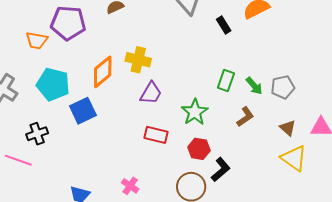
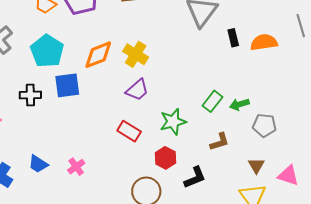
black rectangle: (224, 25) -> (233, 38), moved
green arrow: (254, 86) -> (239, 104), moved, turned 96
black cross: (37, 134) -> (30, 95), moved
black L-shape: (221, 170) -> (195, 178), moved
pink cross: (130, 186) -> (76, 167), moved

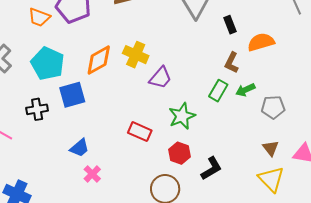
orange semicircle: (264, 42) -> (261, 42), moved
purple trapezoid: (137, 90) -> (160, 78), moved
brown L-shape: (219, 142) -> (232, 63), moved, turned 140
blue trapezoid: (38, 164) -> (80, 148), moved, turned -65

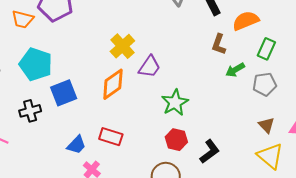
yellow cross: (136, 55) -> (122, 46), turned 30
orange diamond: (99, 60) -> (113, 84), moved
green rectangle: (218, 91) -> (266, 49), moved
red rectangle: (140, 132) -> (111, 137), moved

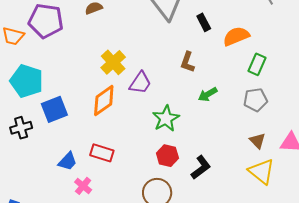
brown L-shape: (219, 44) -> (187, 62), moved
green arrow: (235, 70) -> (208, 94), moved

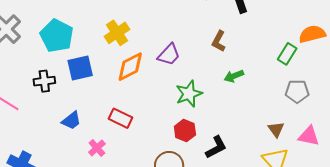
orange semicircle: (236, 36) -> (312, 34), moved
yellow cross: (113, 62) -> (117, 33), moved
gray pentagon: (255, 100) -> (297, 91), moved
blue trapezoid: (68, 161) -> (71, 121), moved

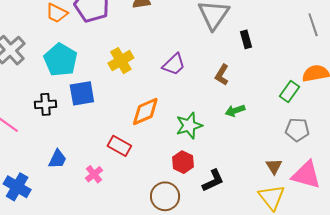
purple trapezoid: (169, 55) -> (174, 64), moved
orange diamond: (130, 67) -> (145, 112), moved
blue trapezoid: (71, 121) -> (57, 159), moved, turned -30
pink triangle: (309, 136) -> (306, 175), size x1.4

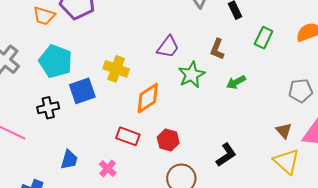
yellow cross: (121, 61) -> (116, 69), moved, turned -30
green rectangle: (289, 92) -> (264, 38), moved
green star: (189, 126) -> (192, 75), moved
red hexagon: (183, 162) -> (168, 140), moved

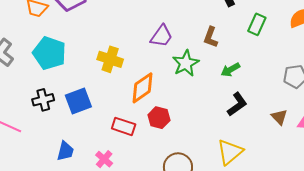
blue square: (82, 91) -> (78, 101), moved
red hexagon: (168, 140) -> (159, 118), moved
black L-shape: (226, 155) -> (237, 104), moved
yellow triangle: (287, 161) -> (230, 152), moved, turned 40

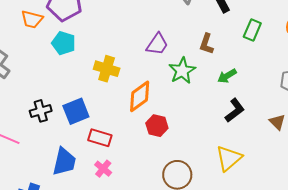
cyan pentagon: (49, 53) -> (64, 43), moved, size x0.7
red rectangle: (124, 126) -> (100, 138), moved
blue trapezoid: (65, 151) -> (64, 162), size x1.4

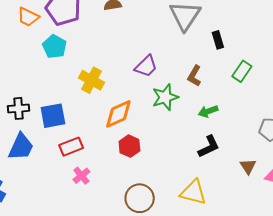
red rectangle: (100, 138) -> (71, 147), turned -50
yellow triangle: (229, 158) -> (193, 192), turned 44
blue trapezoid: (64, 162) -> (21, 147), moved
pink cross: (103, 169) -> (81, 176), moved

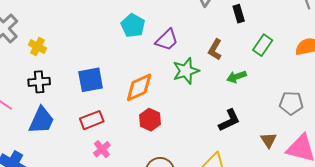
cyan pentagon: (54, 47) -> (133, 26), moved
yellow cross: (91, 80) -> (37, 47), moved, size x0.7
green arrow: (208, 111) -> (237, 77), moved
blue square: (53, 116) -> (91, 80), moved

